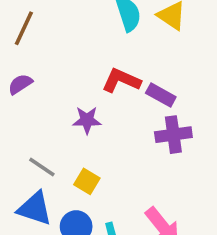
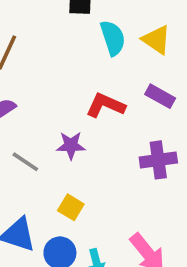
purple rectangle: (161, 95) -> (160, 96), moved
gray line: (42, 167) -> (25, 162), moved

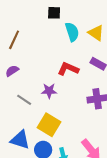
yellow square: (71, 207) -> (49, 125), size x1.6

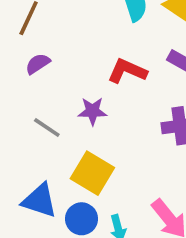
purple semicircle: (12, 71) -> (38, 64), moved

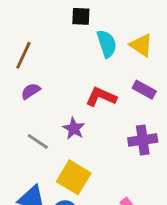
purple star: (92, 111) -> (74, 128), turned 30

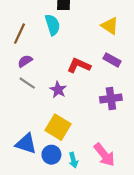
cyan semicircle: (107, 44) -> (53, 25), moved
gray line: (38, 141) -> (27, 83), moved

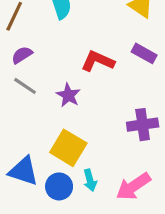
purple cross: (111, 99) -> (143, 125), moved
pink arrow: (104, 155) -> (133, 186), turned 95
cyan arrow: (73, 160) -> (90, 180), moved

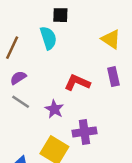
purple rectangle: (144, 53) -> (113, 77), turned 48
purple cross: (143, 125) -> (84, 132), moved

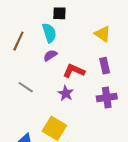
purple semicircle: (18, 78) -> (50, 55), moved
purple star: (54, 109) -> (66, 93), moved
purple cross: (84, 132) -> (107, 97), moved

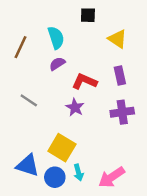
black square: (59, 13) -> (88, 15), moved

